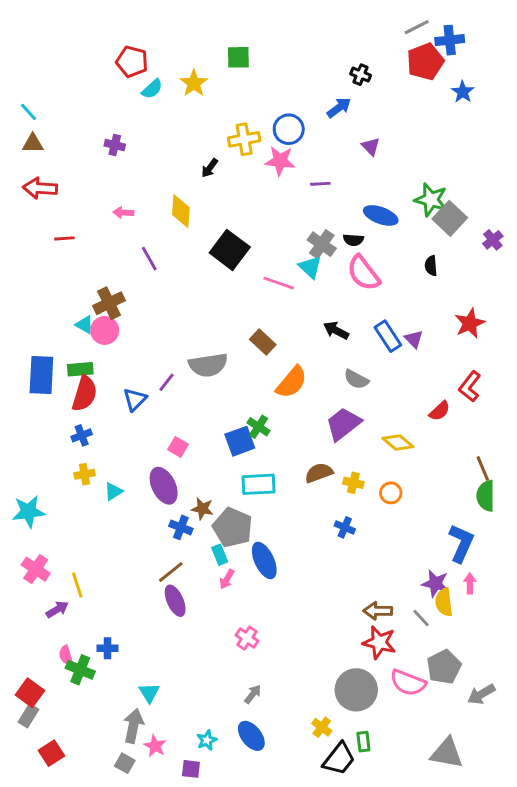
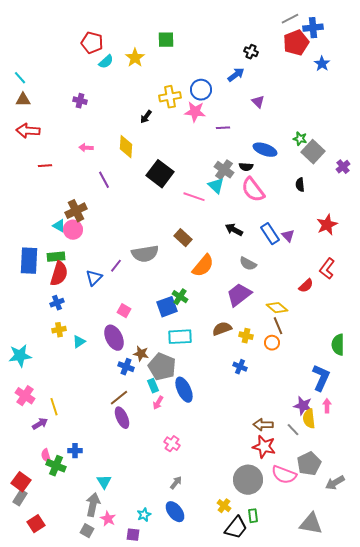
green star: (431, 200) -> (300, 139), size x0.6
brown line: (483, 468) -> (278, 326), moved

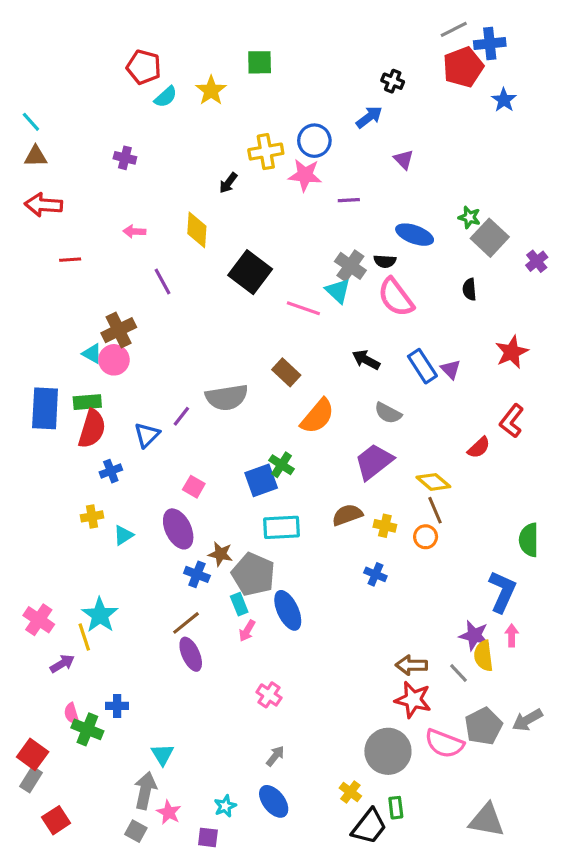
blue cross: (57, 303) -> (111, 471), moved
cyan star: (20, 356) -> (100, 615), moved, turned -30
gray arrow: (335, 483) -> (527, 720), moved

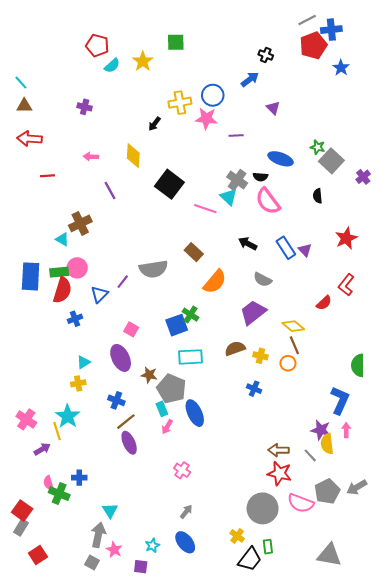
pink circle: (114, 360) -> (77, 268), moved
yellow cross: (92, 516) -> (78, 383), moved
blue cross: (197, 574) -> (116, 400), moved

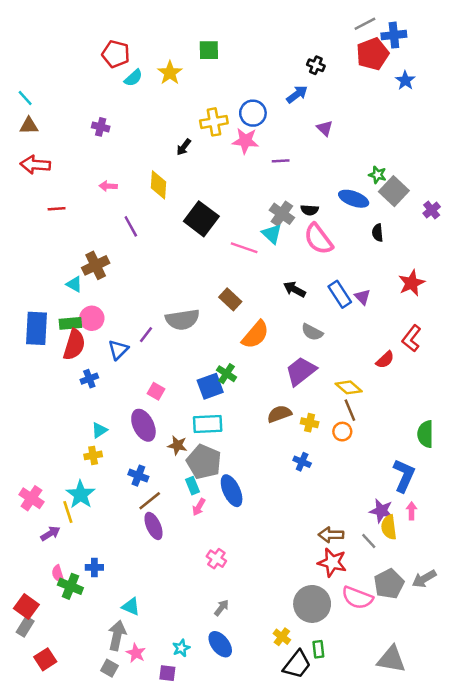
blue ellipse: (281, 159) -> (354, 199), moved
cyan rectangle: (190, 357) -> (208, 424), moved
cyan triangle: (110, 511) -> (131, 606), turned -35

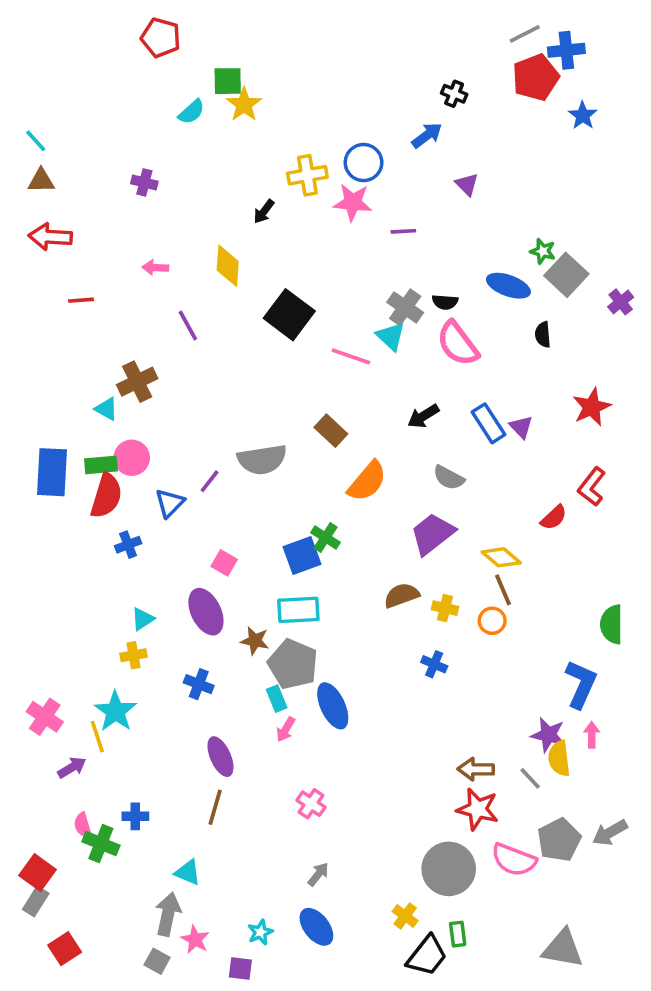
green square: (209, 50) -> (228, 81), moved
red pentagon: (116, 54) -> (161, 38), moved
black arrow: (294, 289) -> (423, 416), turned -60
brown line: (150, 501) -> (215, 807), moved, turned -35

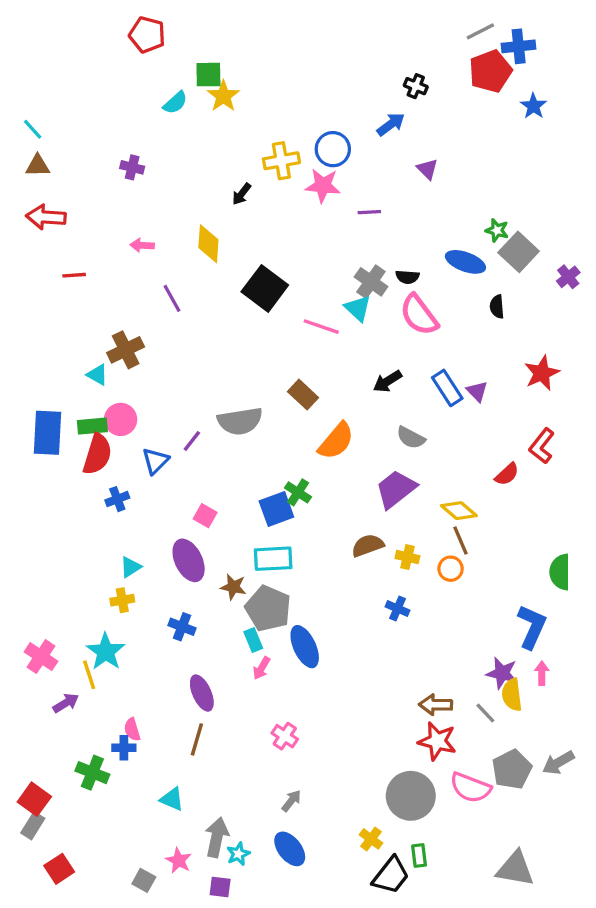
pink semicircle: (83, 825) -> (132, 730), moved
gray arrow: (168, 914) -> (217, 837), moved

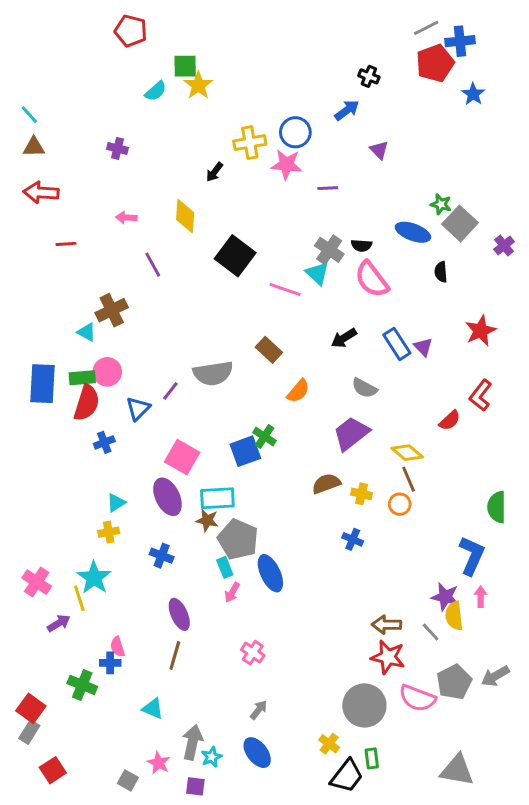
orange semicircle: (336, 441) -> (298, 391), size x0.7
pink square: (205, 516) -> (182, 457), size x1.6
cyan rectangle: (273, 559) -> (217, 498), moved

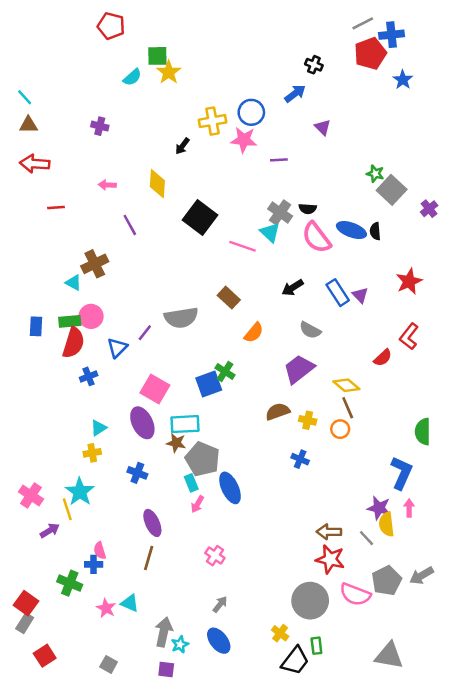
blue ellipse: (413, 232) -> (351, 230), moved
blue rectangle: (43, 384) -> (36, 326), size x0.6
pink star: (159, 763) -> (106, 608), moved

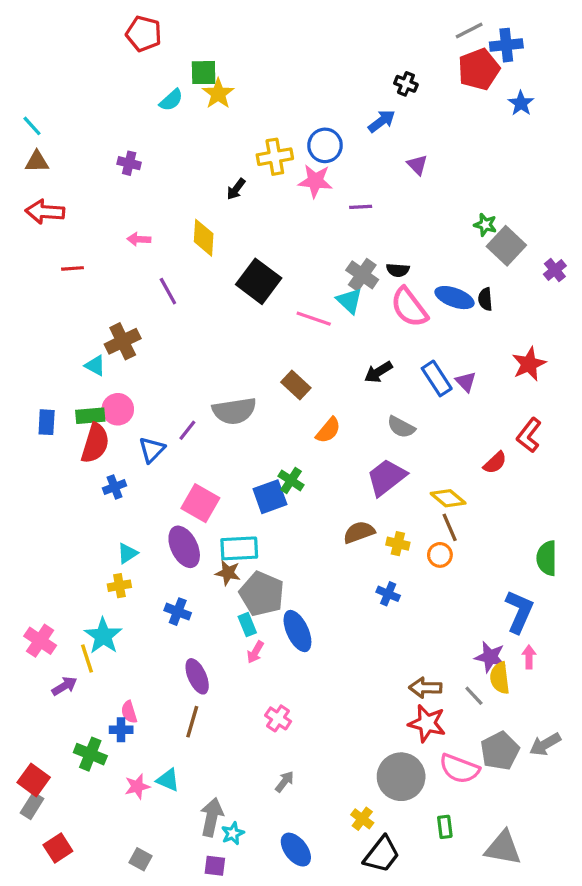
pink star: (106, 608) -> (137, 786), turned 30
blue ellipse: (219, 641) -> (296, 850), moved
green rectangle: (316, 646) -> (445, 827), moved

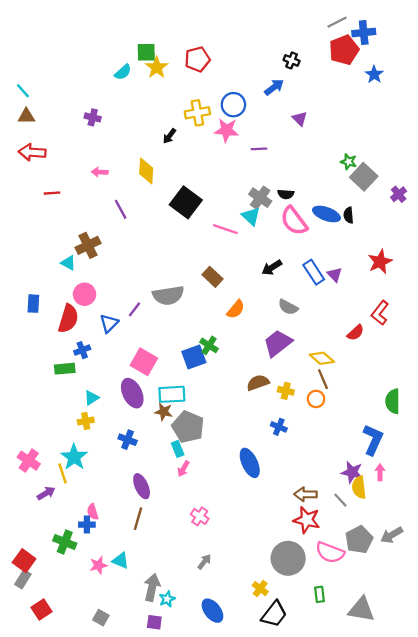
red pentagon: (144, 34) -> (197, 59), moved, turned -30
green rectangle: (90, 416) -> (65, 369), moved
blue ellipse: (297, 631) -> (250, 463), moved

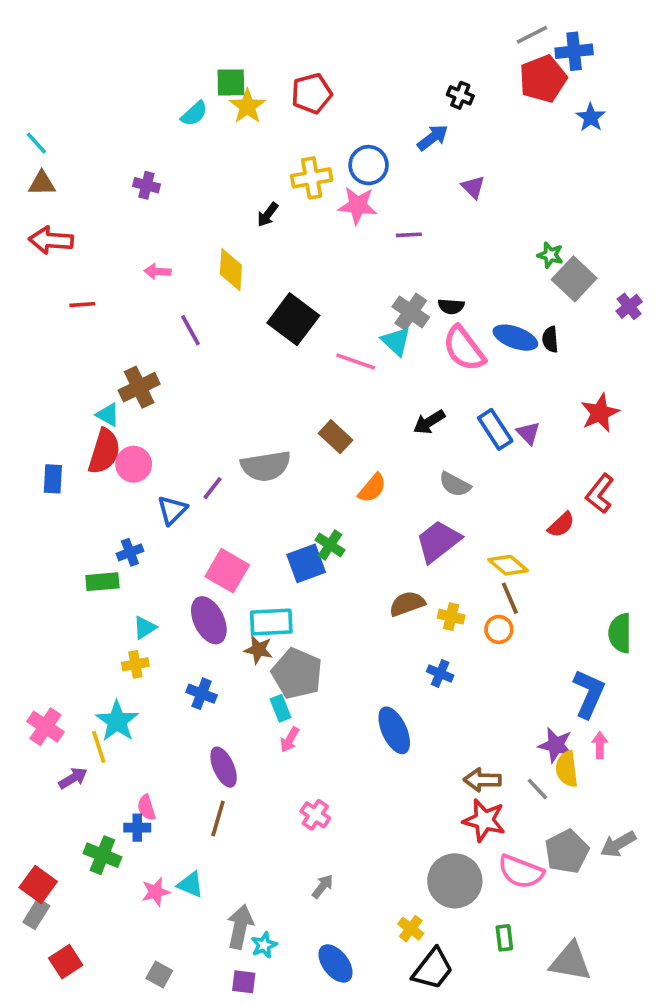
red semicircle: (68, 319) -> (104, 451), moved

